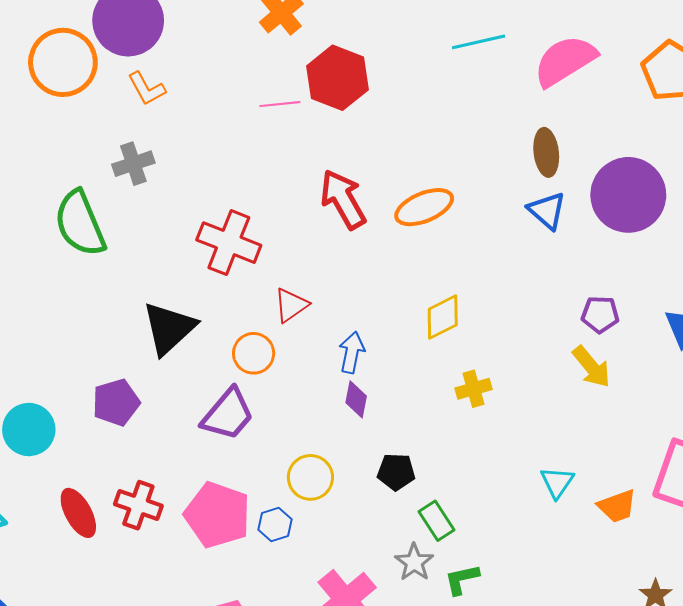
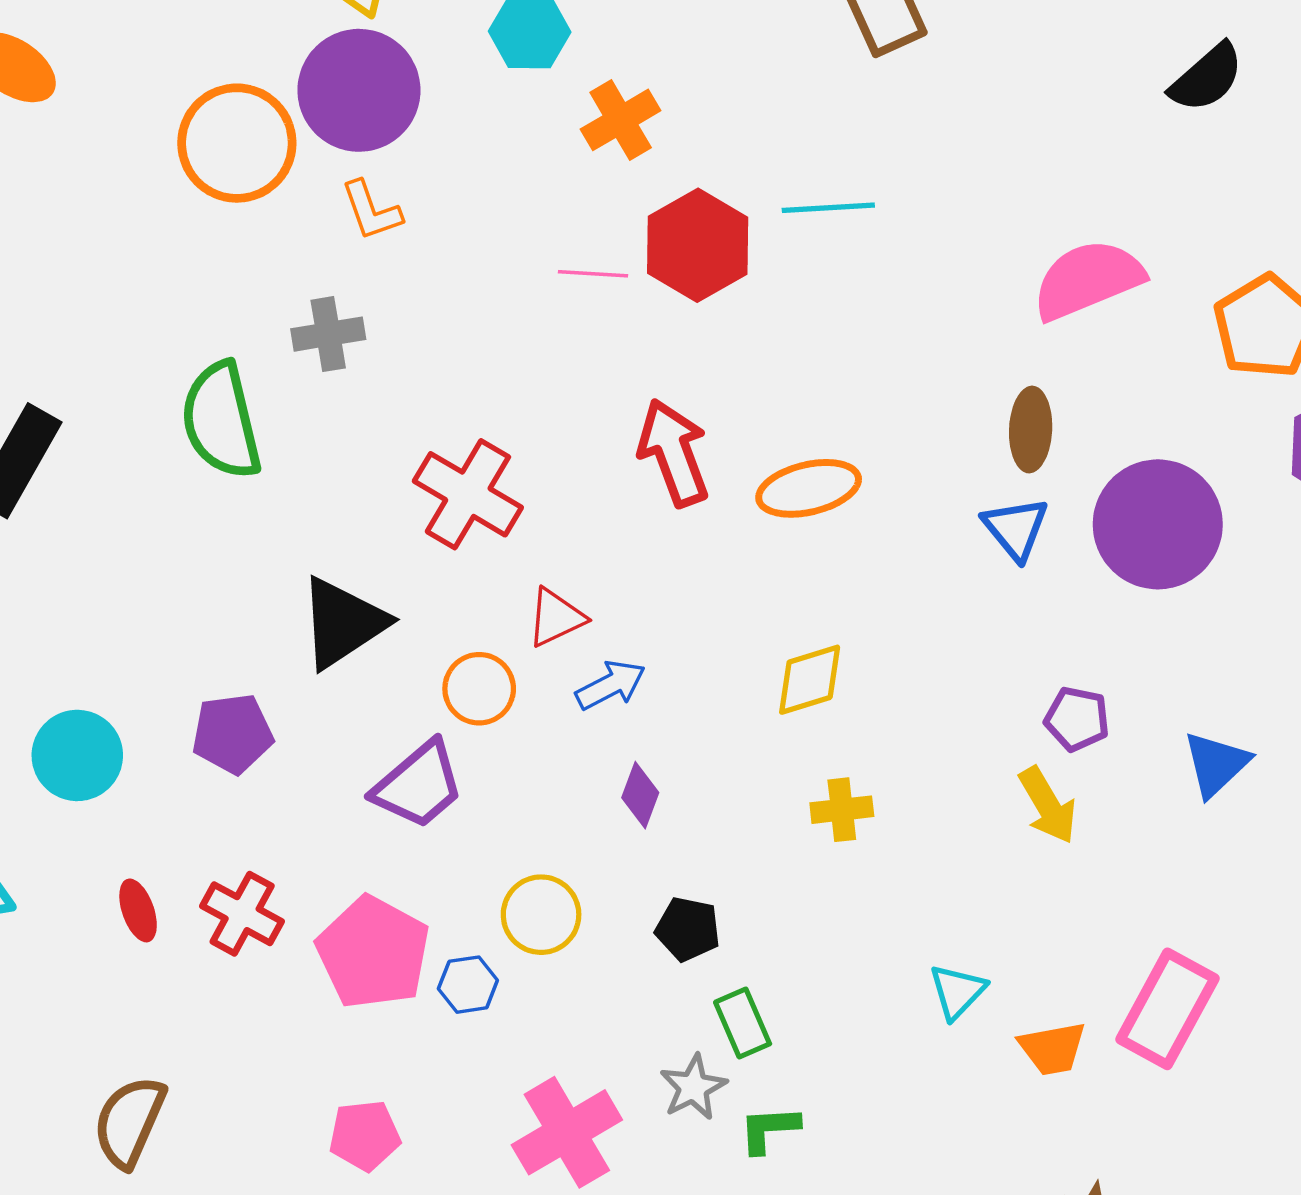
cyan line: (479, 42) -> (828, 208), moved
blue arrow: (352, 352) -> (611, 685), moved, turned 42
red ellipse: (78, 513) -> (138, 910), size x0.7

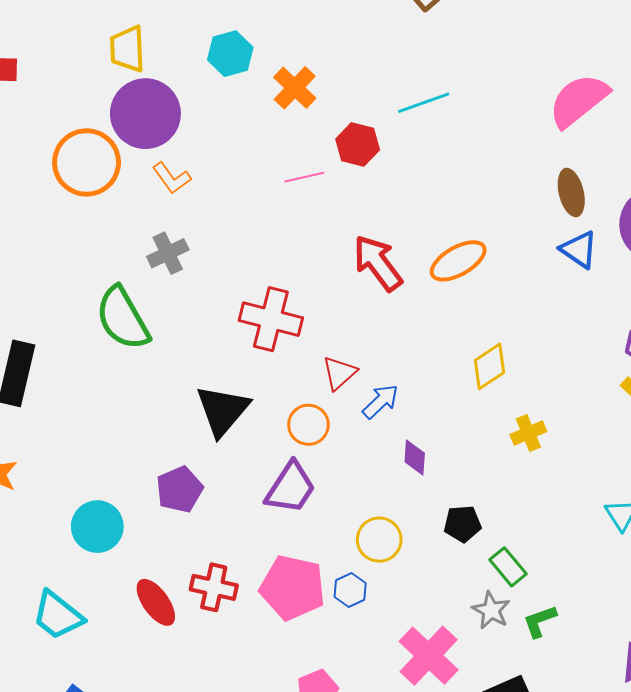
red hexagon: (698, 245) -> (358, 144), size x0.7
red ellipse: (138, 910) -> (156, 602), size x1.4

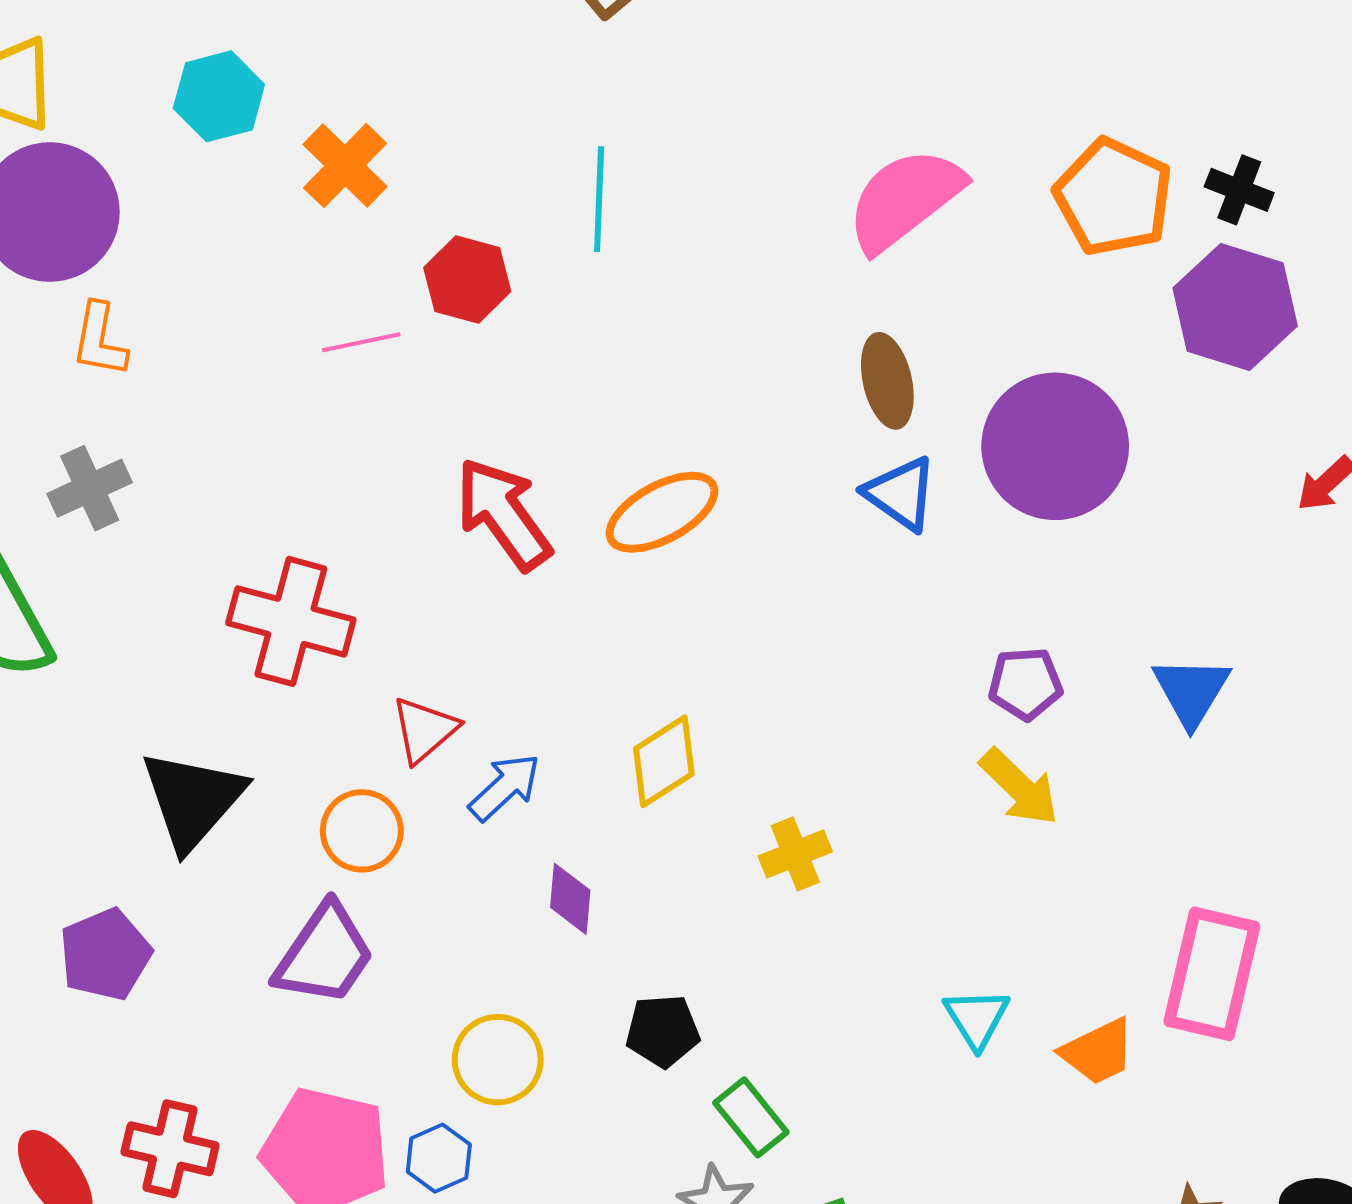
cyan line: (424, 103) -> (599, 199), turned -69
orange L-shape: (172, 178) -> (99, 340), turned 45
yellow diamond: (490, 366) -> (664, 761), moved

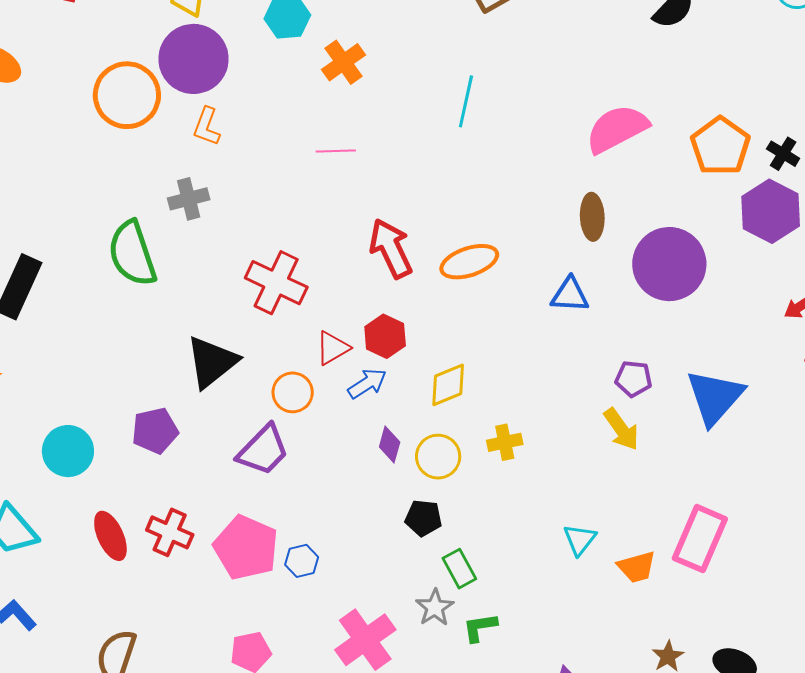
red hexagon: (467, 280) -> (385, 336), moved
blue triangle: (901, 494) -> (570, 295), moved, turned -42
blue triangle: (1191, 691) -> (715, 397), size x1.5
yellow circle: (498, 1060) -> (438, 457), moved

